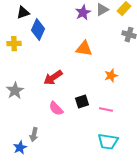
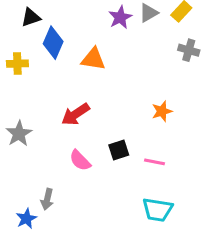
orange triangle: (84, 49) -> (93, 59), moved

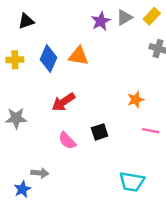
blue diamond: (53, 43) -> (49, 58), moved
gray star: (19, 134) -> (16, 118), turned 30
pink line: (154, 162) -> (151, 131), moved
gray arrow: (47, 199) -> (40, 173), turned -98

